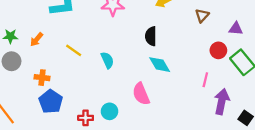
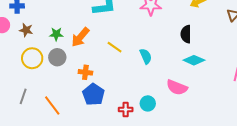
orange arrow: (37, 39) -> (80, 37), size x1.5
cyan diamond: (160, 65) -> (194, 60), turned -35
pink semicircle: (141, 94) -> (177, 87), turned -45

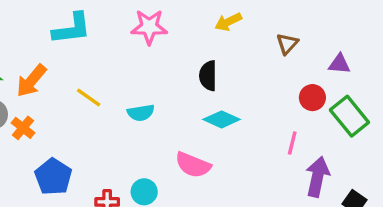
cyan semicircle: (146, 56) -> (141, 113), turned 105
orange cross: (85, 72) -> (23, 128), moved, turned 32

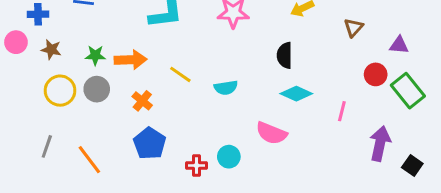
orange arrow: (31, 81) -> (130, 60), turned -132
orange cross: (23, 128) -> (142, 101), moved
pink line: (292, 143) -> (342, 111), moved

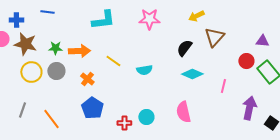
brown triangle: (354, 27) -> (214, 37), moved, size x1.5
brown star: (51, 49) -> (25, 44), size x1.6
black semicircle: (285, 55) -> (184, 48), turned 36
pink semicircle: (271, 133) -> (183, 112), moved, turned 55

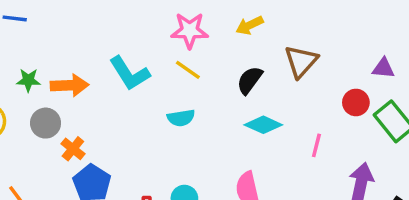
yellow arrow: (196, 16) -> (250, 25), moved
cyan L-shape: (103, 20) -> (130, 73), moved, turned 65
yellow line: (113, 61) -> (188, 70), moved
gray circle: (56, 71) -> (46, 123), moved
orange cross: (87, 79) -> (73, 149), moved

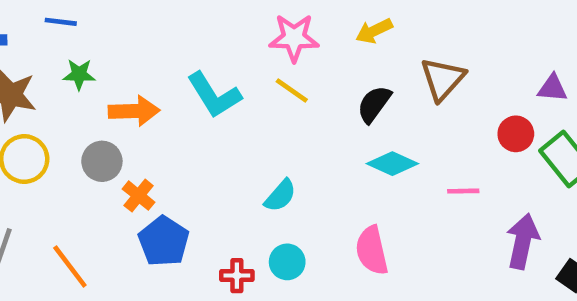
green star: (28, 80) -> (79, 74), moved
cyan semicircle: (181, 118) -> (280, 196), moved, turned -40
pink line: (316, 145) -> (463, 191), turned 75

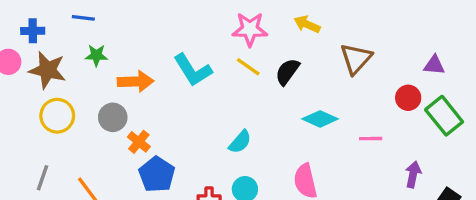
yellow arrow: (374, 31) -> (307, 24), turned 50
black semicircle: (374, 104) -> (287, 72), moved
purple arrow: (523, 241) -> (413, 174), size x0.7

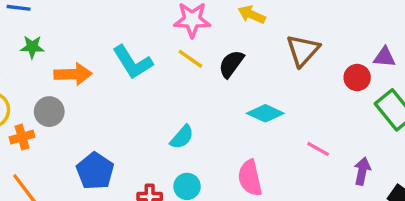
red circle: (408, 98) -> (357, 78), moved
pink line: (371, 139) -> (318, 149), moved, turned 30
orange cross: (139, 142) -> (22, 137), moved, turned 35

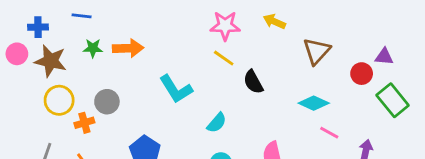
cyan L-shape: (133, 62) -> (176, 89), moved
black semicircle: (231, 64) -> (253, 82), moved, turned -65
orange arrow: (73, 74) -> (128, 48), moved
cyan diamond: (265, 113) -> (314, 103), moved

